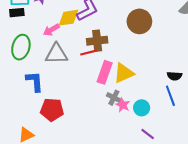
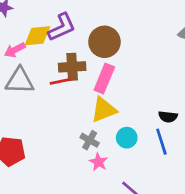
brown circle: (139, 21) -> (104, 42), moved
pink rectangle: (105, 72) -> (104, 79), moved
pink star: (123, 105) -> (99, 162), moved
cyan circle: (142, 108) -> (127, 138), moved

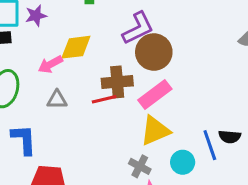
purple L-shape: (62, 27) -> (138, 28), moved
pink rectangle: (104, 79) -> (155, 95), turned 32
gray triangle: (20, 81) -> (57, 100), size x0.6
blue line: (161, 142) -> (210, 145), moved

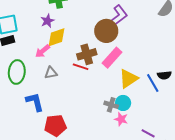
purple star: (36, 16) -> (47, 21), moved
purple L-shape: (138, 28) -> (118, 16), moved
red line: (104, 99) -> (81, 67), turned 42
yellow triangle: (155, 131) -> (128, 79), moved
cyan circle: (183, 162) -> (123, 103), moved

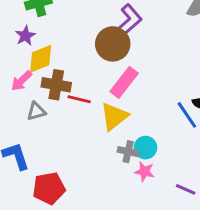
brown cross: (87, 54) -> (56, 85), moved, turned 30
yellow triangle: (128, 79) -> (114, 116), moved

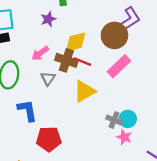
yellow diamond: (41, 59) -> (76, 42), moved
red line: (79, 99) -> (82, 62), moved
gray triangle: (36, 111) -> (48, 79), turned -49
yellow triangle: (114, 116) -> (84, 91), moved

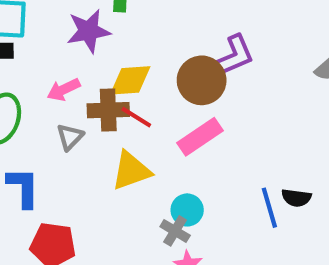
purple star: (48, 19) -> (89, 31), size x1.5
brown cross: (66, 60) -> (108, 110), turned -30
cyan circle: (128, 119) -> (187, 210), moved

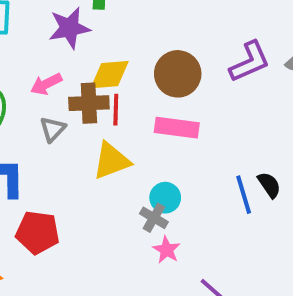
purple L-shape: (233, 57) -> (250, 62), moved
red line: (136, 117) -> (116, 110), turned 60
pink rectangle: (200, 137) -> (177, 128), turned 42
black semicircle: (296, 198) -> (269, 185), turned -132

